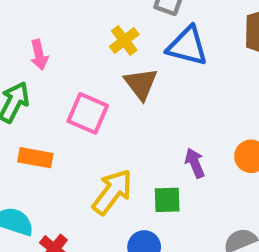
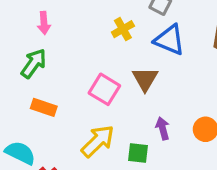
pink arrow: (39, 55) -> (44, 23), moved
brown triangle: (141, 84) -> (145, 79), moved
pink square: (88, 113) -> (104, 89), moved

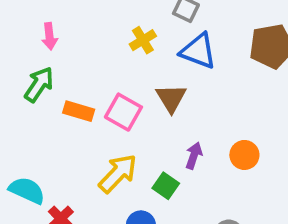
orange rectangle: (44, 107) -> (79, 111), moved
purple arrow: (163, 128) -> (194, 156), turned 35
green square: (138, 153) -> (166, 186), turned 30

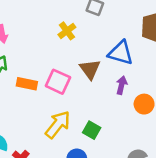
blue triangle: (198, 51) -> (121, 53), moved
purple arrow: (194, 156) -> (122, 85), moved

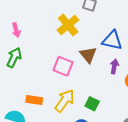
yellow cross: (67, 31) -> (68, 25), size x1.5
orange rectangle: (27, 84) -> (34, 100), moved

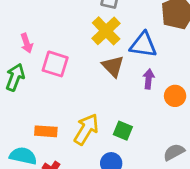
yellow cross: (68, 25) -> (106, 31), moved
pink arrow: (16, 30) -> (27, 43), moved
pink square: (63, 66) -> (55, 64), moved

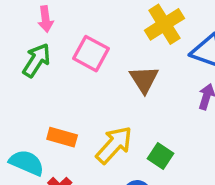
pink arrow: (27, 43) -> (46, 19), moved
brown triangle: (113, 66) -> (144, 79), moved

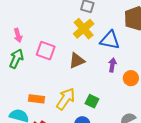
brown triangle: (144, 79) -> (77, 61), turned 48

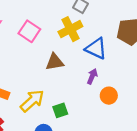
pink square: (46, 51) -> (29, 31), moved
green square: (92, 101) -> (60, 110), turned 32

